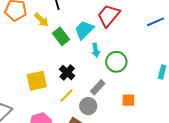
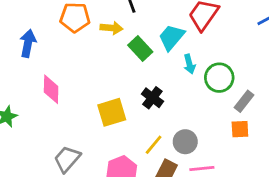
yellow arrow: (41, 20) -> (111, 28), turned -35
gray rectangle: (98, 87) -> (244, 101), moved
yellow line: (66, 96) -> (154, 145), moved

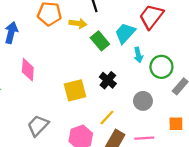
orange square: (240, 129) -> (176, 124), moved
gray circle: (185, 142) -> (143, 101), moved

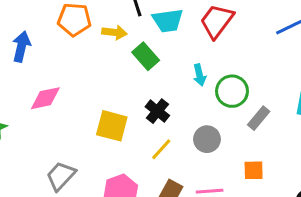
cyan trapezoid: (125, 33) -> (168, 21), moved, turned -140
pink diamond: (28, 70) -> (45, 98), turned 75
yellow square: (75, 90) -> (112, 126), turned 30
yellow line: (107, 118) -> (161, 149), moved

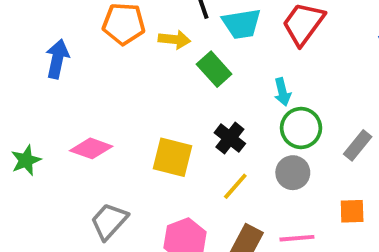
green circle: (232, 91) -> (301, 128), moved
pink diamond: (45, 98) -> (91, 148), moved, turned 32

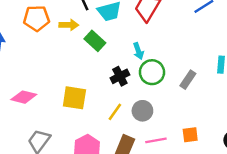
black cross: (230, 138) -> (120, 76), moved, turned 30
gray circle: (293, 173) -> (142, 111), moved
orange square: (352, 211) -> (190, 135), moved

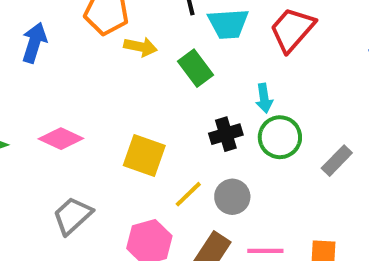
yellow arrow: (69, 25) -> (141, 47), moved
gray circle: (142, 111) -> (232, 197), moved
yellow line: (115, 112) -> (188, 194), moved

